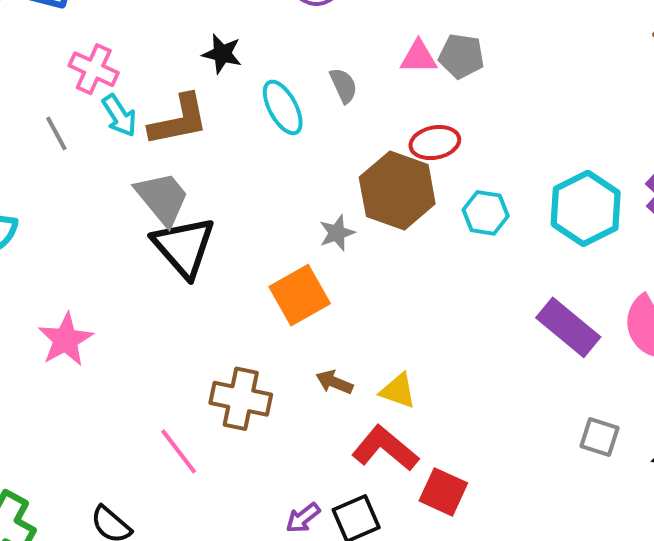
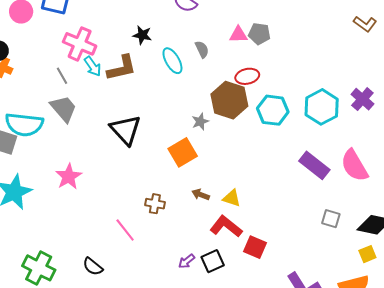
pink cross: (94, 69) -> (80, 44), size x1.4
gray trapezoid: (162, 198) -> (64, 109), moved
cyan hexagon: (486, 213) -> (273, 110), size x1.4
brown cross: (241, 399) -> (155, 204), size x0.7

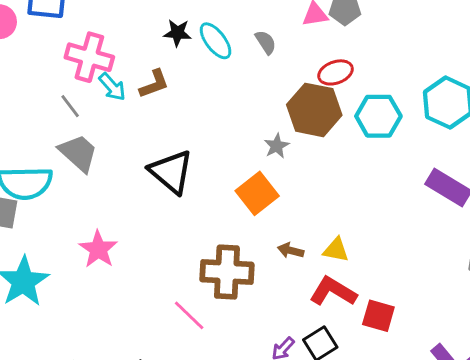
cyan ellipse: (172, 61) -> (216, 41), moved
brown L-shape: (122, 68) -> (154, 84), size x0.7
brown cross: (155, 204) -> (227, 272), size x1.8

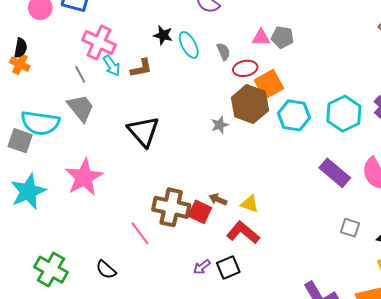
red ellipse: (336, 72) -> (245, 68), moved
orange square: (257, 193) -> (269, 84), moved
pink star: (98, 249) -> (84, 177), size x1.4
red square: (378, 316) -> (200, 212), moved

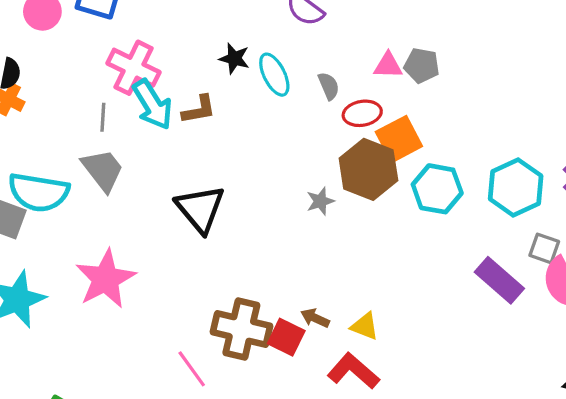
cyan arrow: (112, 66) -> (153, 105), size x1.5
gray line: (80, 74) -> (103, 117), turned 30
gray square: (350, 228) -> (544, 248), moved

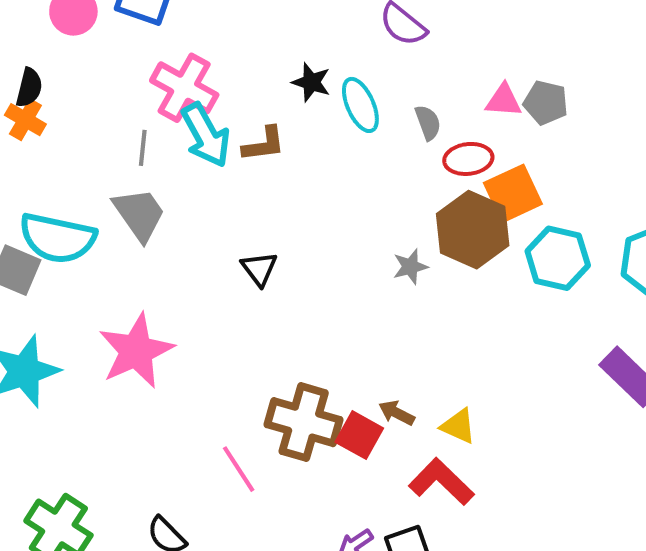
black triangle: (200, 209) -> (259, 269), size x0.6

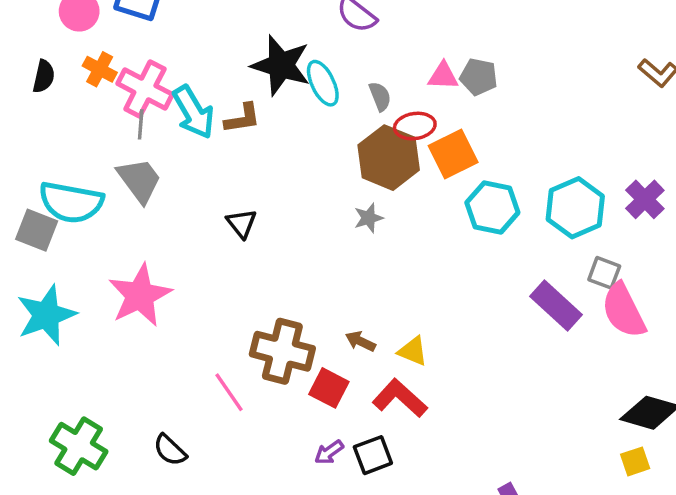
black star: (311, 82) -> (281, 65), size x1.8
pink cross: (184, 88) -> (145, 89), moved
orange cross: (25, 120) -> (100, 69), moved
brown hexagon: (473, 230) -> (389, 158), moved
red square: (359, 435) -> (329, 388), moved

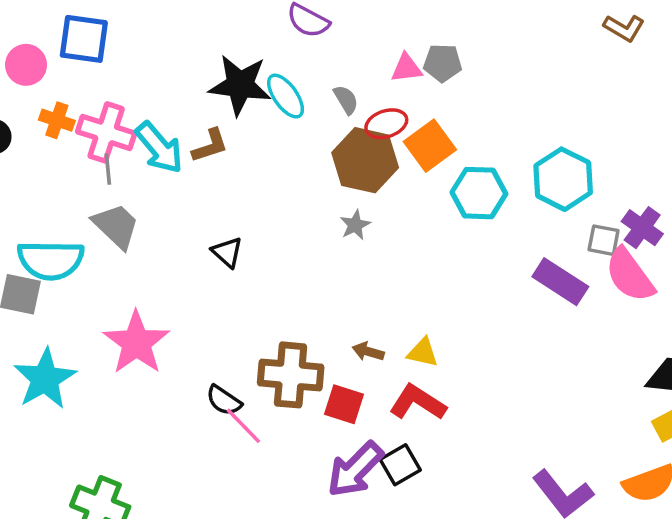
purple cross: (645, 199) -> (642, 228), moved
black semicircle: (170, 450) -> (224, 400), moved
purple arrow: (329, 452) -> (355, 469), size x2.0

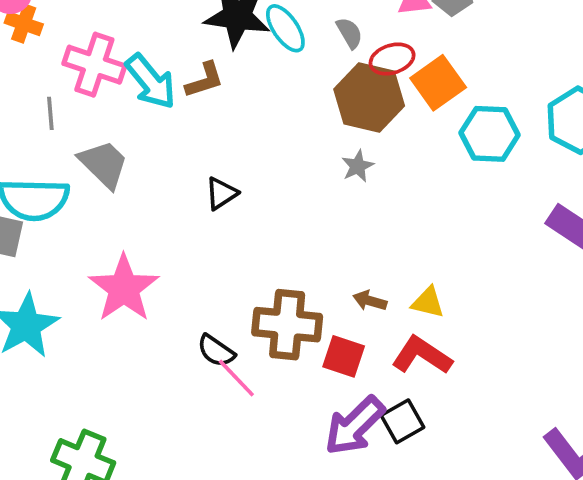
orange cross: (57, 120) -> (24, 24), moved
gray line: (108, 169) -> (50, 113), moved
black triangle: (227, 252) -> (221, 193), turned 44

